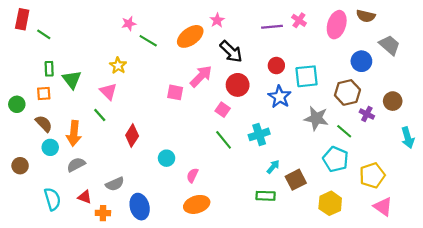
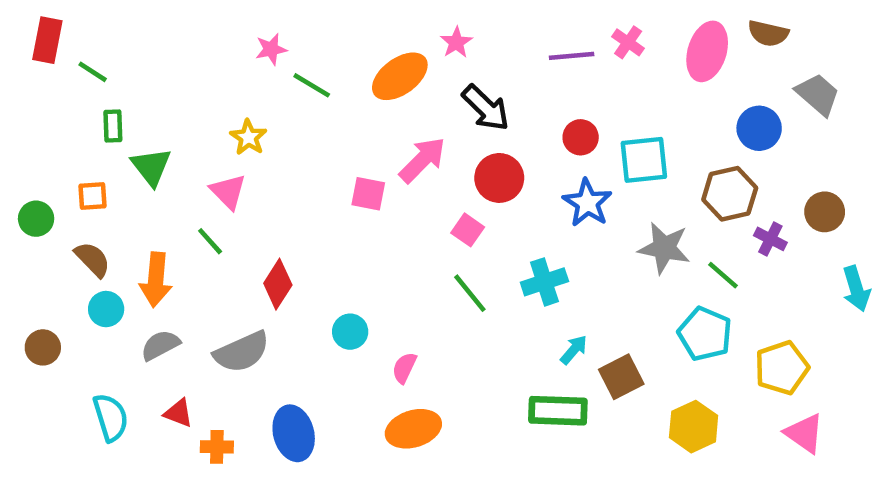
green rectangle: (49, 69) -> (113, 126), moved
gray semicircle: (115, 184) -> (242, 352), moved, size x1.4
green rectangle: (266, 196) -> (558, 411), size x1.4

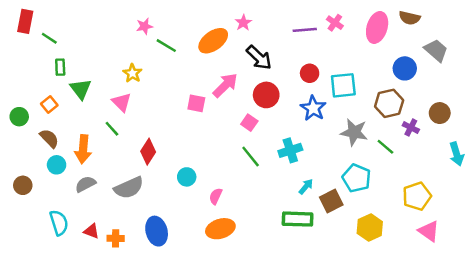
orange square: (93, 196) -> (49, 105), turned -35
cyan pentagon: (705, 334) -> (357, 178), moved
red triangle: (178, 413) -> (91, 231), moved

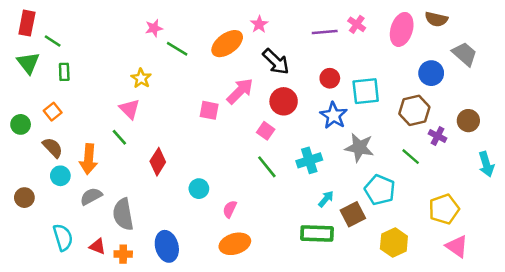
green triangle: (81, 89) -> (28, 63), moved
gray star: (354, 132) -> (359, 148), moved
gray semicircle: (129, 188) -> (123, 214), moved, turned 104

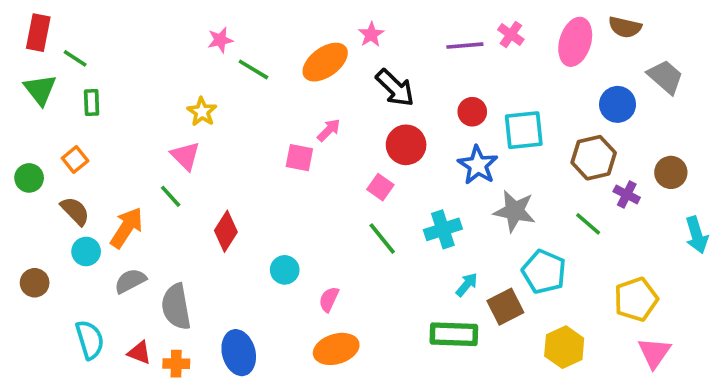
pink arrow: (240, 91) -> (329, 130), moved, size x0.6
orange arrow: (89, 159) -> (127, 228), turned -152
pink triangle: (457, 246) -> (654, 353), turned 30

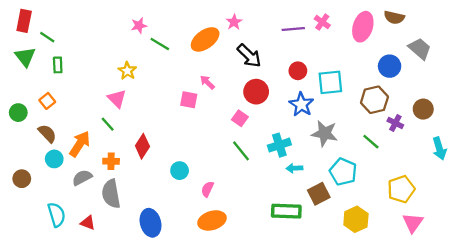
pink arrow: (329, 130) -> (207, 82), turned -91
cyan arrow: (467, 285) -> (294, 168), moved, turned -133
orange cross: (176, 364) -> (111, 161), moved

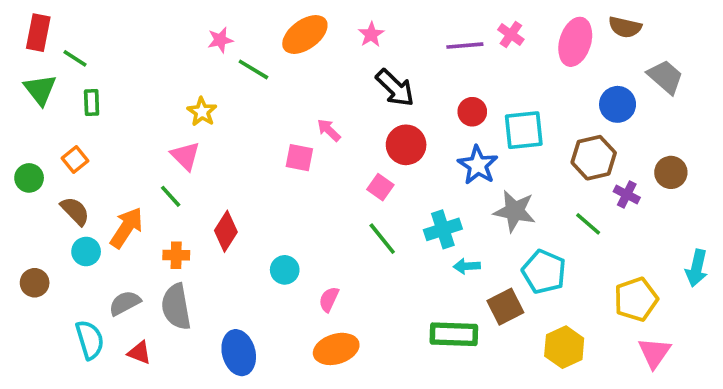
orange ellipse: (205, 39) -> (305, 34), moved
cyan arrow: (439, 149) -> (697, 268), moved, turned 30
gray semicircle: (82, 178) -> (125, 303), moved

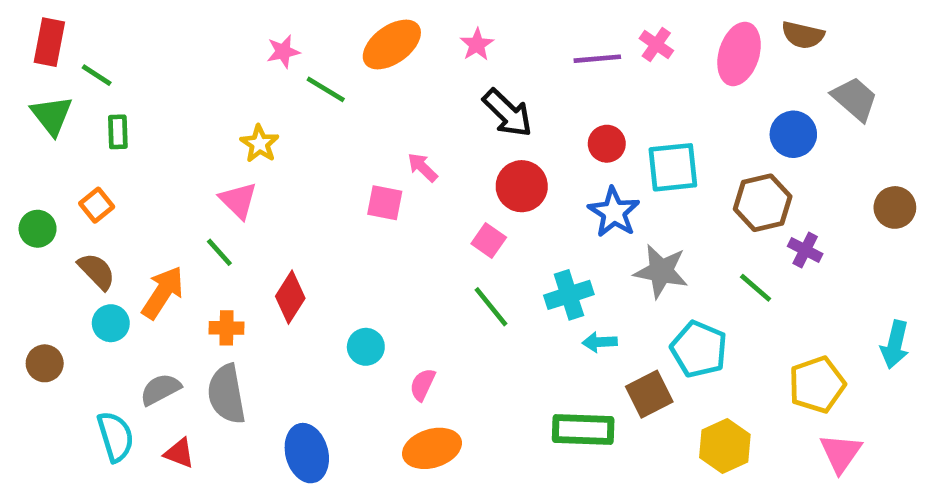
brown circle: (671, 172) -> (895, 207), moved

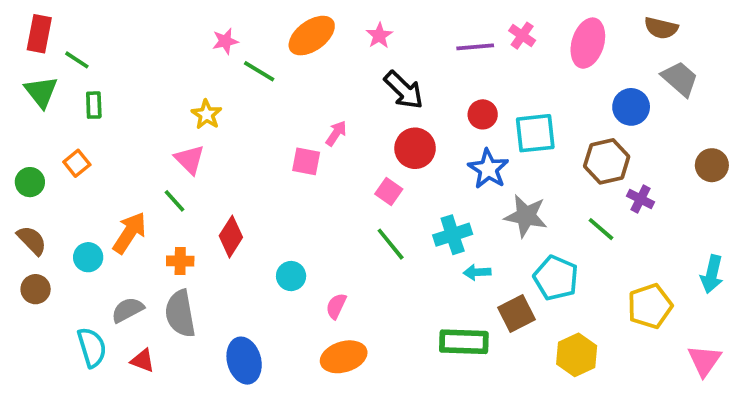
brown semicircle: (803, 35) -> (661, 28), moved
pink arrow: (423, 167) -> (336, 133), turned 80
brown semicircle: (97, 271) -> (32, 240), moved
pink triangle: (841, 453) -> (704, 361), moved

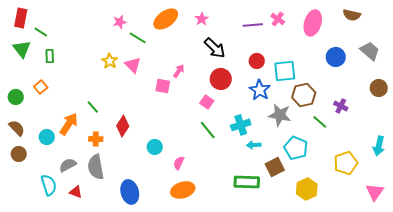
gray trapezoid: (680, 79) -> (370, 51), moved
pink triangle: (190, 160) -> (133, 65), moved
brown hexagon: (607, 161) -> (304, 95), moved

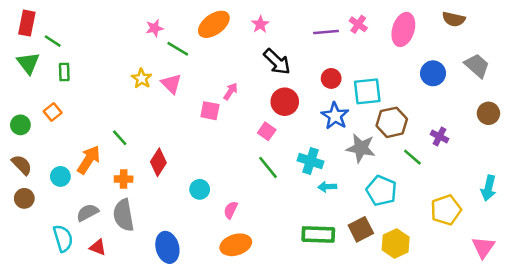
cyan cross: (241, 125) -> (311, 161), turned 36
brown square: (275, 167) -> (361, 229), moved

